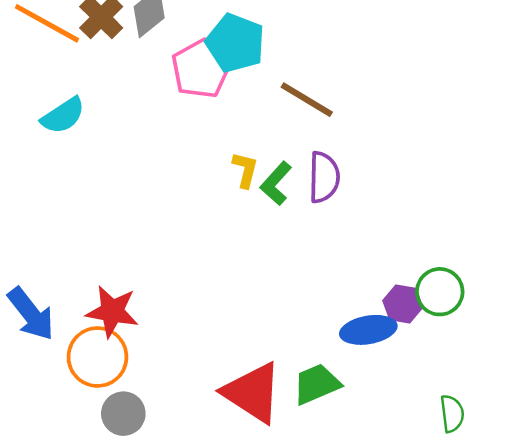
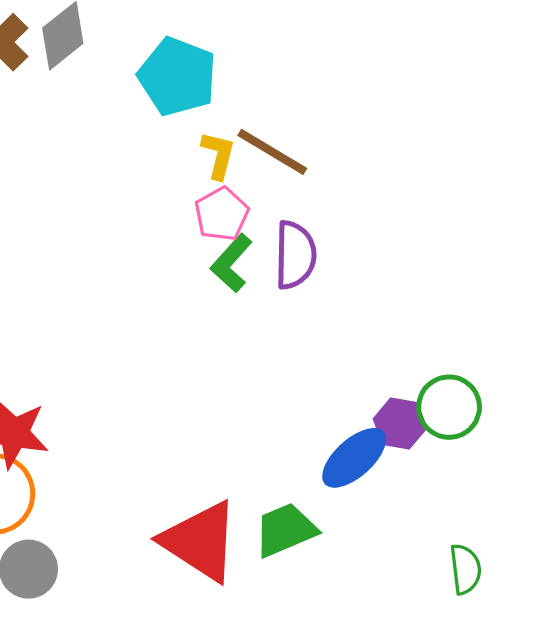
pink pentagon: (201, 69) -> (222, 214), moved, size x0.7
yellow L-shape: (245, 170) -> (218, 155), moved
blue ellipse: (368, 330) -> (354, 458), turned -32

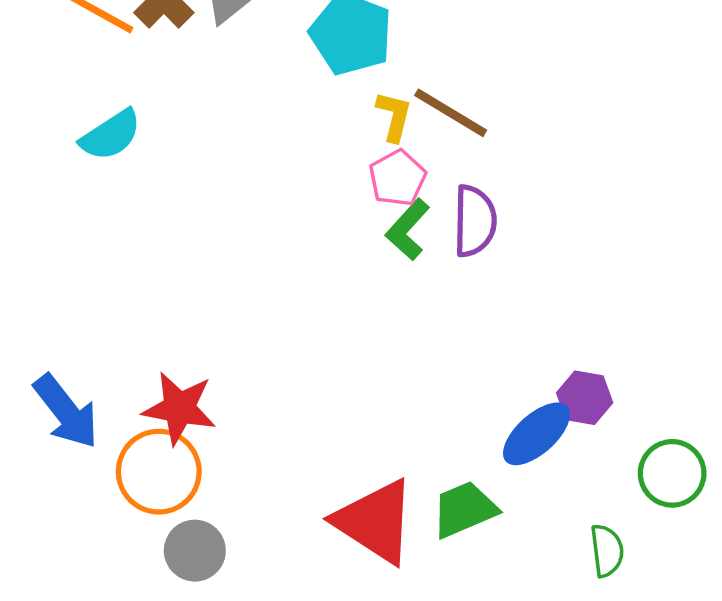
green circle: (449, 407) -> (672, 473), moved
green semicircle: (465, 569) -> (607, 551), moved

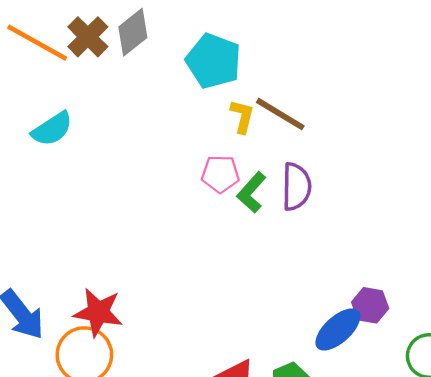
pink pentagon: (397, 178) -> (220, 174), moved, turned 30

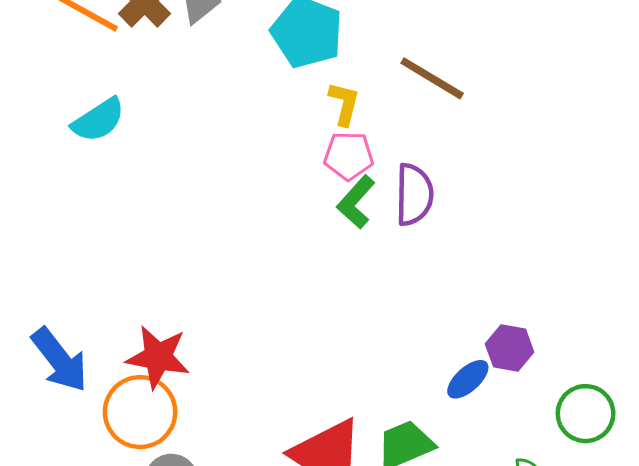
brown line: (280, 114) -> (432, 78), moved
pink pentagon: (220, 174) -> (349, 156), moved
blue ellipse: (338, 330) -> (468, 379), size x0.7

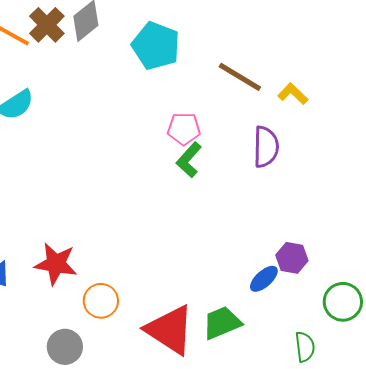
yellow L-shape: (344, 104) -> (293, 94), moved, turned -60
purple semicircle: (414, 195) -> (266, 147), moved
orange circle: (140, 412) -> (101, 301), moved, size x0.7

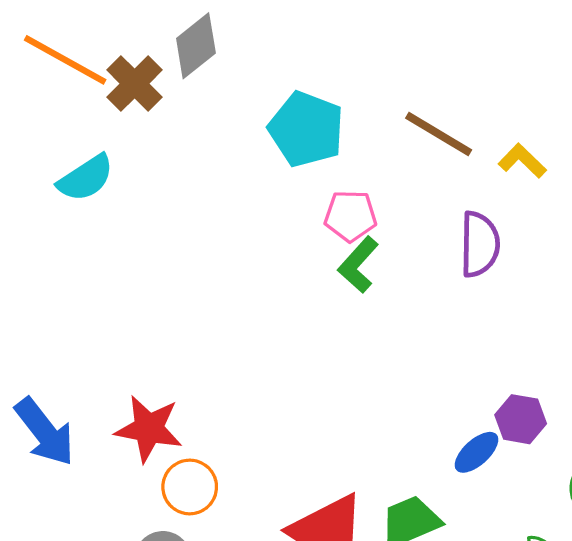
brown cross: (47, 25) -> (135, 84), moved
cyan pentagon: (156, 46) -> (306, 129), moved
orange circle: (101, 301) -> (190, 487), moved

